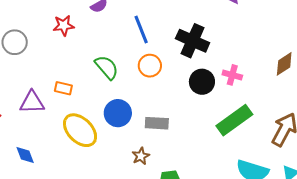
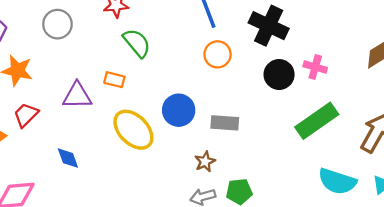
green semicircle: (107, 67) -> (137, 43), moved

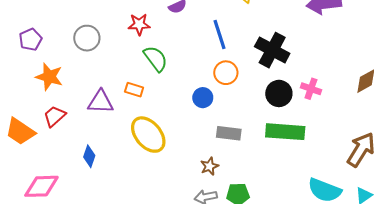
blue circle: (179, 110) -> (203, 98), moved, size x0.7
green rectangle: (317, 121) -> (285, 132), moved, turned 36
blue diamond: (68, 158) -> (89, 156), turned 35

